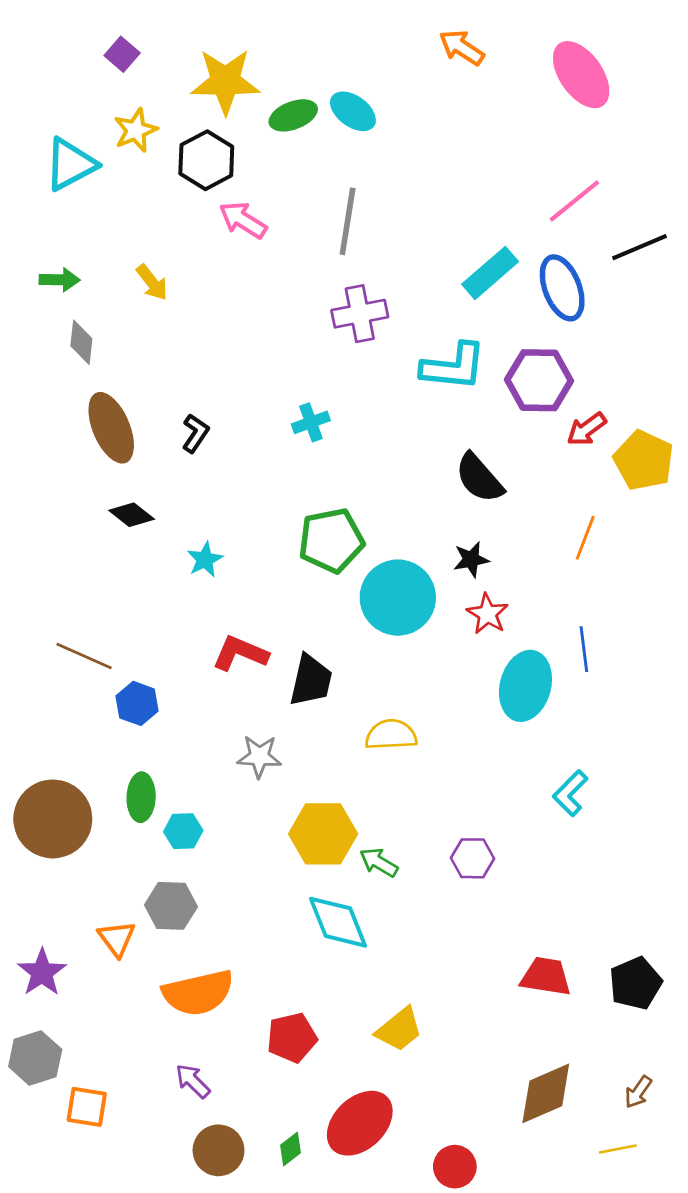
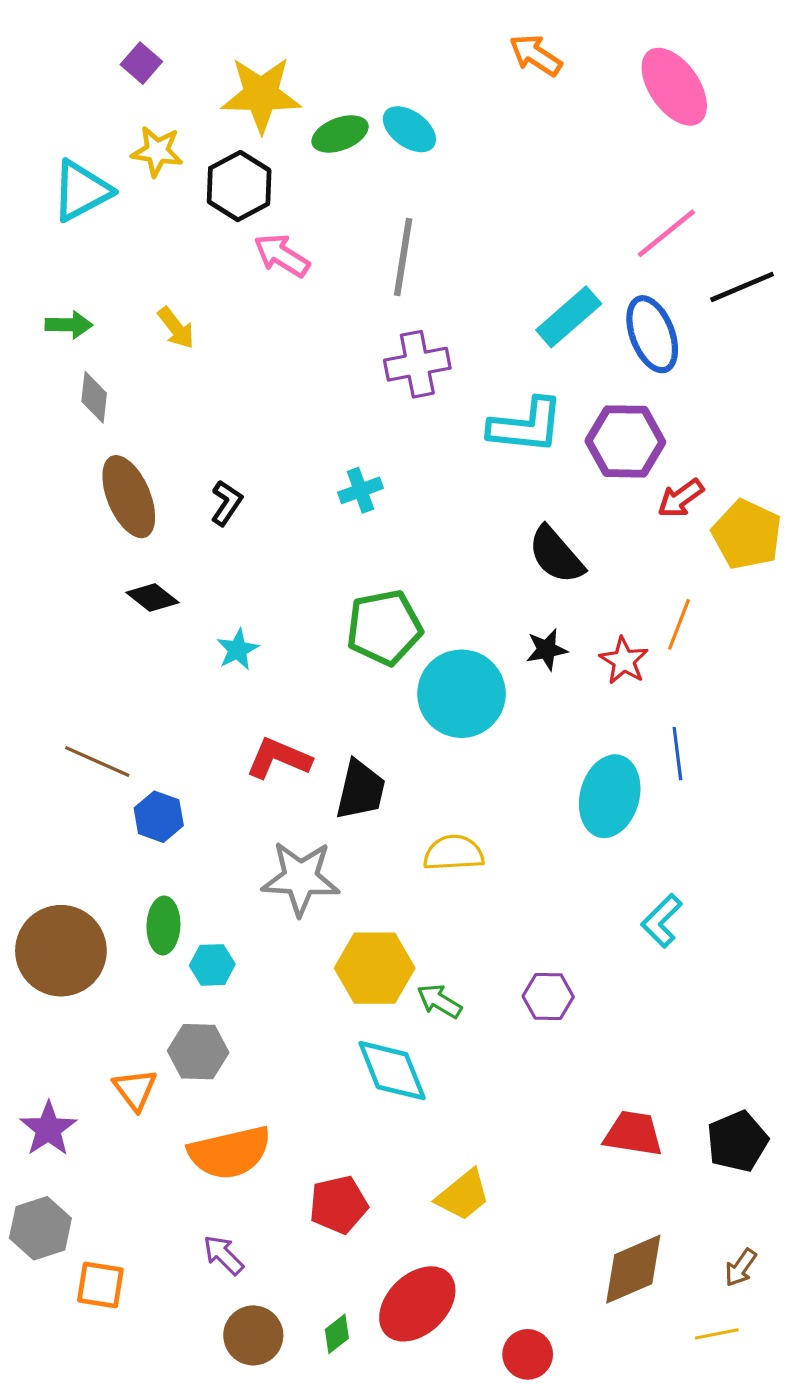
yellow star: (136, 130) -> (157, 151), turned 30
red star: (487, 614) -> (624, 661), moved
gray star: (259, 756) -> (301, 878), size x1.5

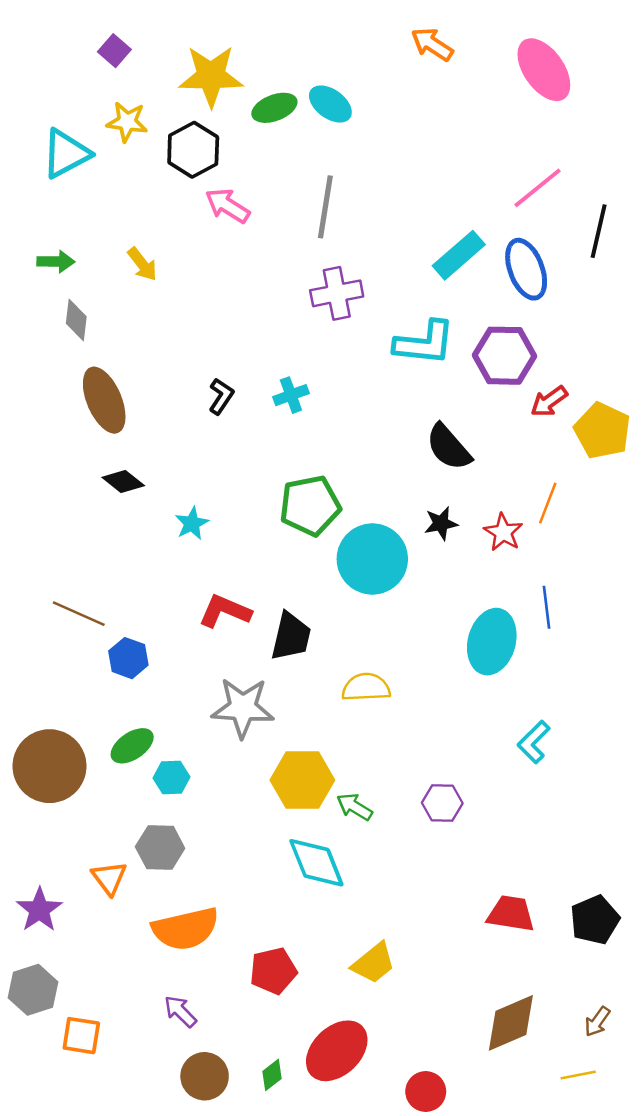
black line: (742, 287) -> (599, 231), turned -54
black L-shape: (227, 503) -> (221, 396), moved
green ellipse: (163, 925) -> (132, 746), turned 54

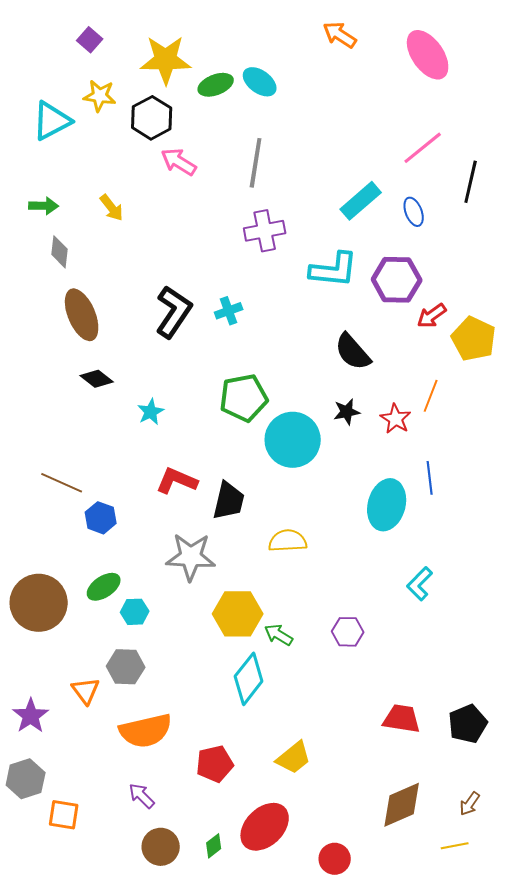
blue ellipse: (526, 269) -> (414, 212), size x0.6
black L-shape: (221, 396) -> (174, 312), size x1.8
cyan diamond: (316, 863) -> (249, 679), turned 60

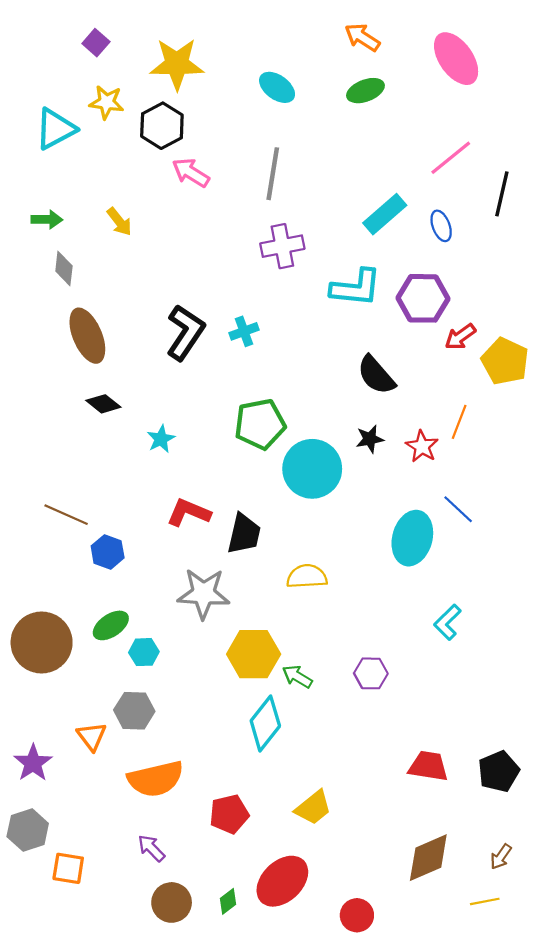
green ellipse: (216, 85) -> (365, 91), moved
blue line: (430, 478) -> (458, 509), turned -40

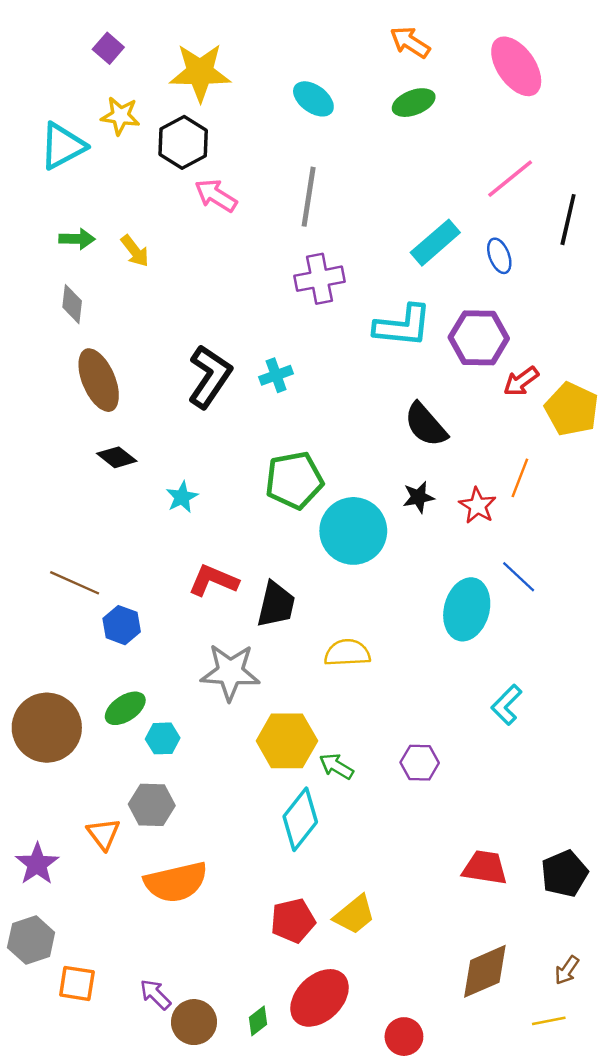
green arrow: (47, 219) -> (77, 239), moved
red pentagon: (229, 814) -> (293, 921), moved
purple arrow: (151, 848) -> (155, 994), moved

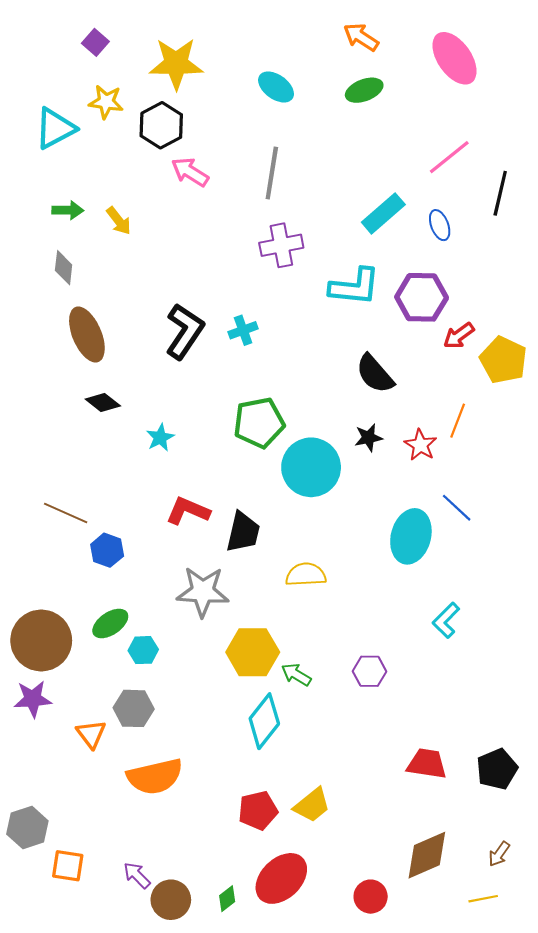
purple star: (37, 864) -> (33, 699), moved, turned 30
red circle: (404, 1037) -> (371, 897), moved

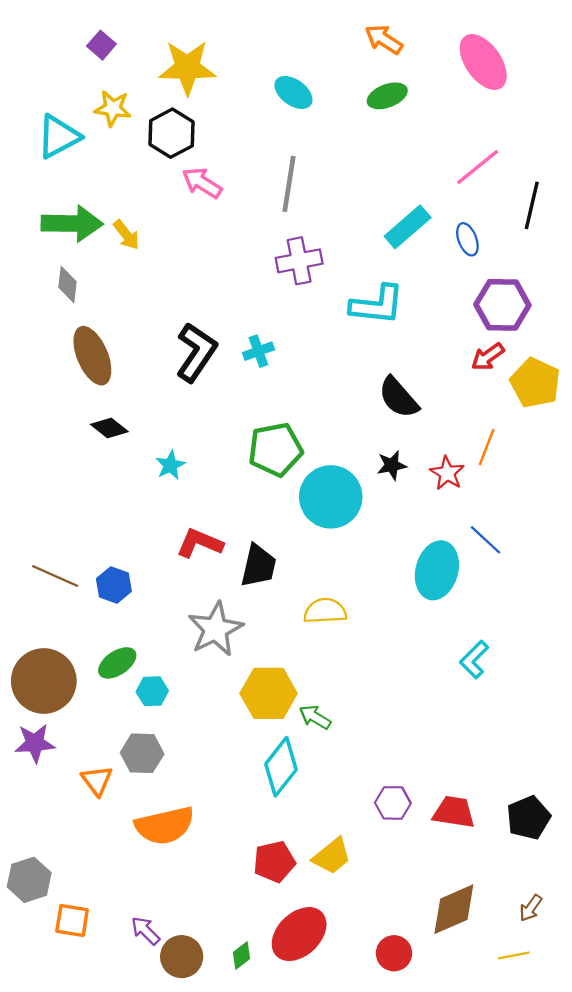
green arrow: (68, 210) -> (72, 224), size x1.8
purple hexagon: (422, 297) -> (502, 305), moved
brown line: (66, 513) -> (55, 576), moved
gray star: (203, 592) -> (216, 629), turned -30
purple hexagon: (370, 671) -> (393, 803), moved

